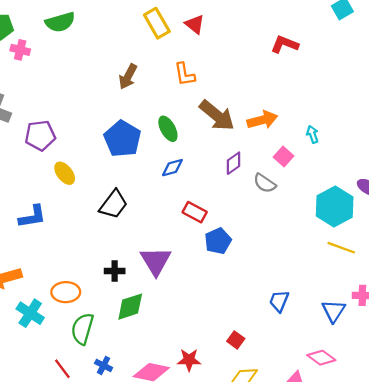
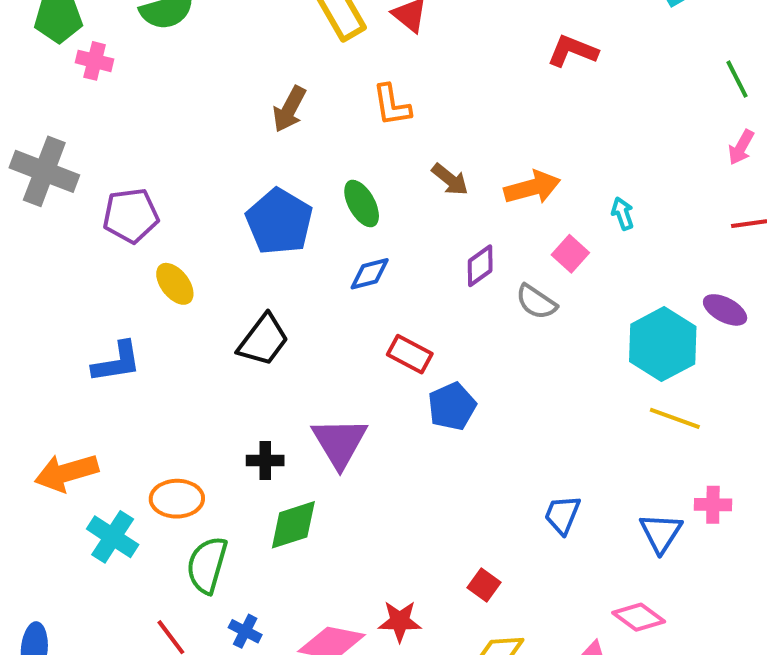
brown arrow: (217, 115) -> (450, 179), size x0.6

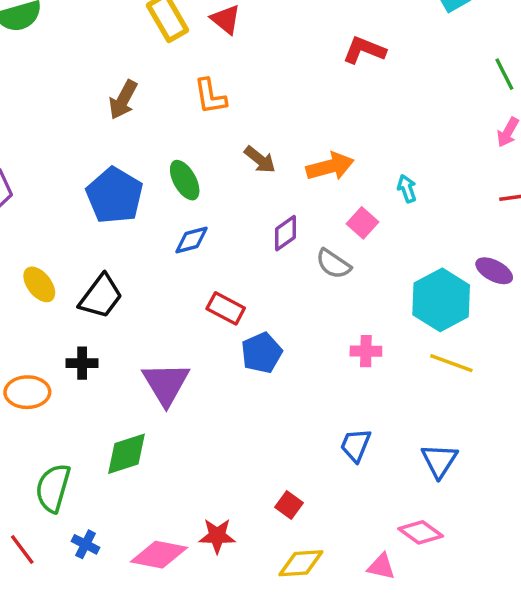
yellow ellipse: (175, 284) -> (39, 284), moved
black cross: (265, 461) -> (82, 363), moved
orange ellipse: (177, 499) -> (27, 392), moved
pink cross: (713, 505) -> (366, 351), moved

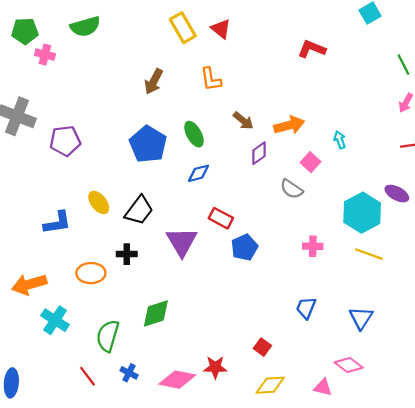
purple diamond: (286, 233) -> (259, 153), moved
purple triangle: (166, 384) -> (182, 242), moved

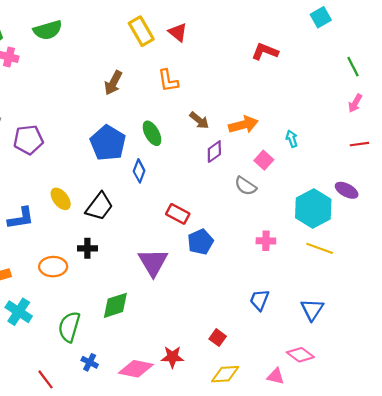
blue diamond: (198, 173) -> (139, 171), moved, turned -55
purple triangle: (182, 242) -> (153, 262), moved
red line: (88, 376) -> (46, 379), moved

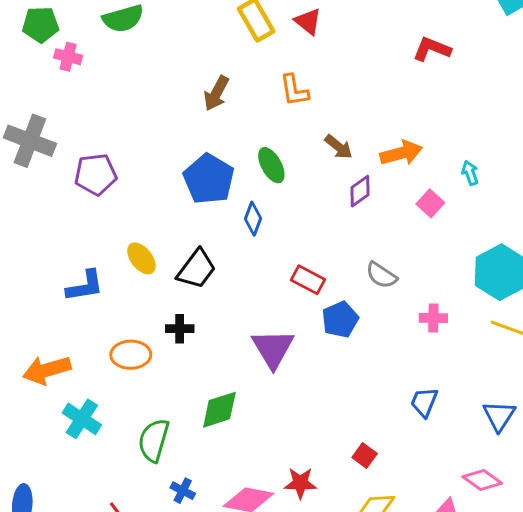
gray semicircle: (246, 186) -> (381, 275), moved

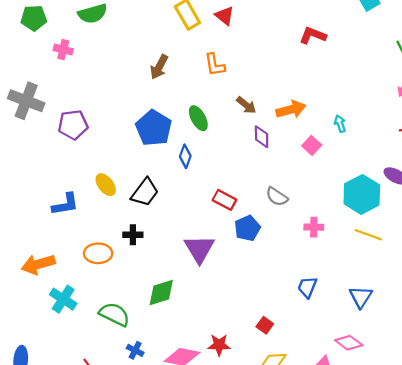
pink cross: (68, 57) -> (63, 50), moved
purple diamond: (360, 191) -> (262, 137), turned -55
green semicircle: (154, 440) -> (114, 314), turned 100

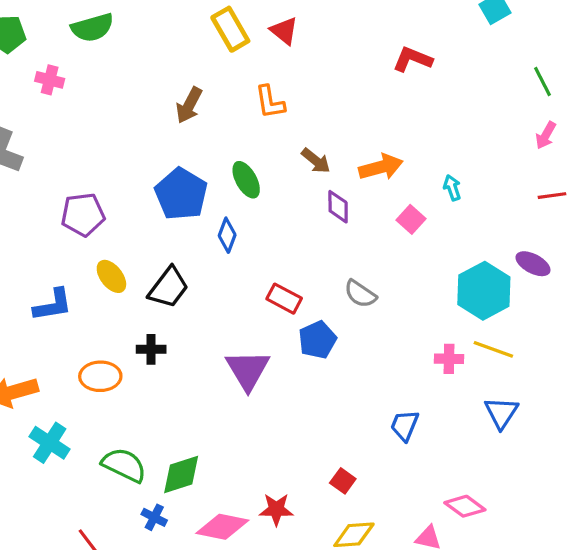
purple pentagon: (73, 125) -> (83, 215), moved
pink cross: (314, 227) -> (449, 359), moved
green diamond: (161, 293) -> (181, 475), moved
blue triangle: (361, 297) -> (501, 413), moved

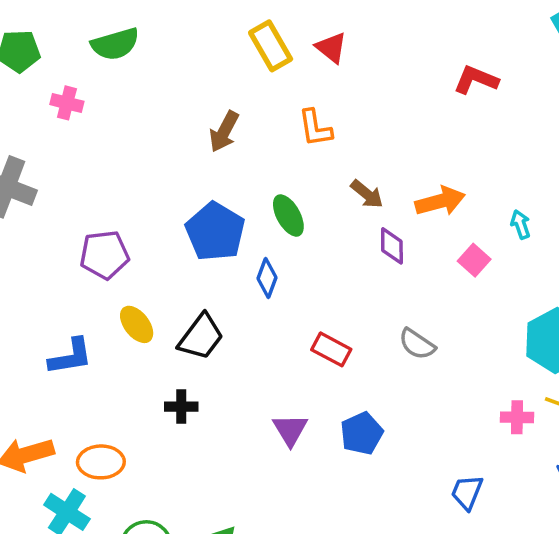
blue pentagon: (317, 340) -> (362, 433), moved
purple triangle: (248, 370) -> (290, 430), size x0.7
orange ellipse: (100, 376) -> (101, 462), moved

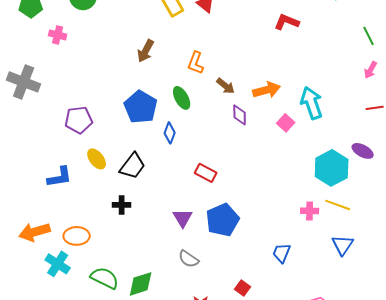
orange L-shape: (315, 128) -> (196, 63), moved, turned 30
cyan arrow: (521, 224) -> (312, 103), size x2.0
gray semicircle: (417, 344) -> (189, 259), moved
blue pentagon: (362, 433) -> (223, 220), size x1.4

